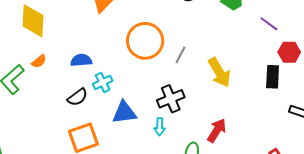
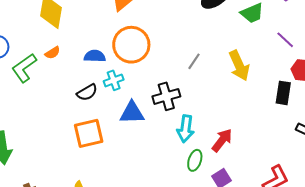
orange circle: (145, 41) -> (131, 45), moved
yellow arrow: (219, 72) -> (239, 66), moved
black cross: (171, 99) -> (166, 96), moved
cyan arrow: (160, 127) -> (186, 129), moved, size x1.5

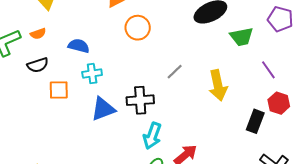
orange circle: (131, 45) -> (138, 28), moved, size x0.7
black semicircle: (87, 92) -> (38, 65), moved
blue triangle: (132, 113) -> (103, 109), turned -32
orange square: (89, 133) -> (59, 90), moved, size x0.7

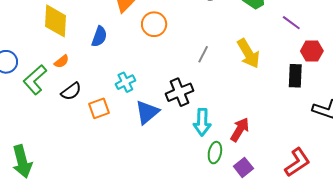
blue semicircle: (79, 46) -> (99, 37), moved, turned 115

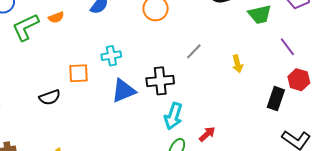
yellow arrow: (248, 53) -> (237, 64), size x0.6
black semicircle: (71, 91) -> (50, 97), moved
red arrow: (240, 130) -> (207, 134), size x0.7

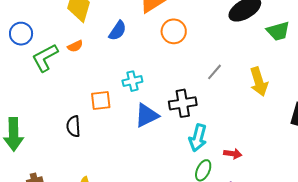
yellow arrow: (237, 64) -> (259, 82), size x1.6
black semicircle: (50, 97) -> (73, 126), turned 110
red arrow: (207, 134) -> (233, 154), turned 54

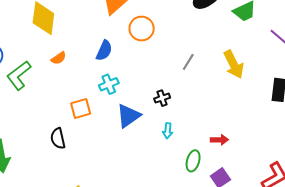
blue semicircle: (118, 31) -> (104, 51), moved
orange semicircle: (75, 46) -> (59, 58), moved
black cross: (183, 103) -> (162, 98), size x0.6
cyan arrow: (198, 138) -> (168, 131), moved, size x0.6

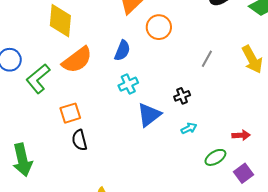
orange semicircle: (59, 58) -> (77, 60), size x2.0
orange square: (81, 109) -> (70, 113), moved
cyan arrow: (168, 131) -> (189, 128), turned -119
green ellipse: (193, 161) -> (215, 157), turned 45

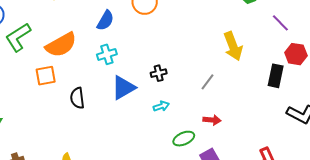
gray line: (207, 59) -> (208, 82), moved
orange semicircle: (77, 60) -> (61, 45), moved
black semicircle: (79, 140) -> (77, 98), moved

